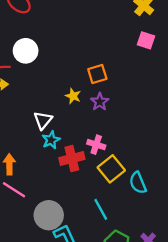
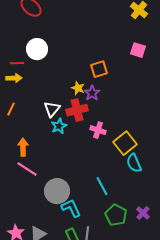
pink square: (146, 40) -> (138, 50), moved
purple star: (100, 102) -> (92, 93), moved
red cross: (72, 158) -> (77, 110), moved
yellow square: (111, 169) -> (125, 143), moved

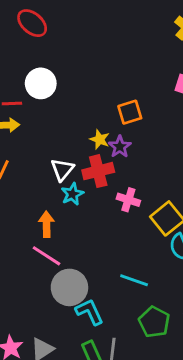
orange arrow: (23, 147) -> (46, 224), moved
pink line: (27, 169) -> (46, 256), moved
cyan line: (102, 186) -> (134, 280), turned -42

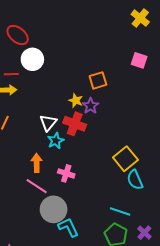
red ellipse: (32, 23) -> (18, 35), moved
red cross: (98, 171) -> (75, 124), turned 35
pink cross: (128, 200) -> (66, 173), moved
cyan line: (134, 280) -> (120, 211), moved

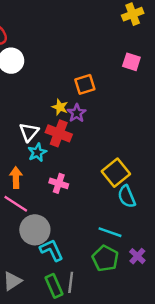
yellow cross: (140, 18) -> (133, 14), turned 30
pink cross: (66, 173) -> (59, 183), moved

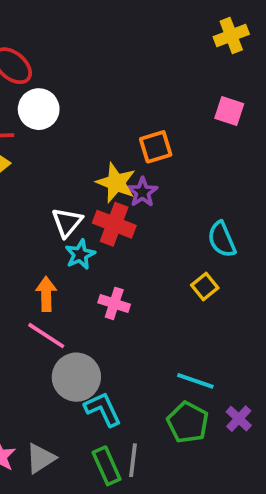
yellow star: (60, 107) -> (116, 183), size x1.5
yellow square: (116, 173) -> (205, 287), size x0.6
cyan semicircle: (127, 196) -> (222, 239), moved

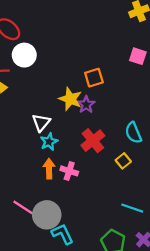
red cross: (114, 224) -> (93, 141), moved, turned 30
orange arrow: (46, 294) -> (49, 169), moved
pink line: (46, 336) -> (24, 208), moved
cyan line: (195, 381) -> (132, 208), moved

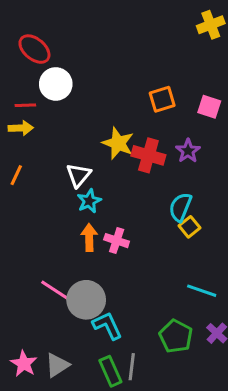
pink square: (138, 56) -> (209, 107), moved
orange square: (94, 78) -> (162, 99), moved
purple star: (86, 105) -> (188, 151), moved
cyan semicircle: (133, 133) -> (180, 207), moved, turned 45
red cross: (93, 141) -> (148, 155), moved, turned -35

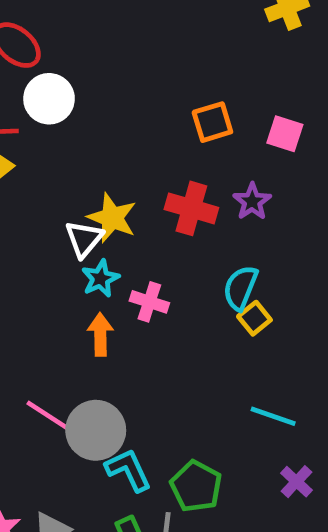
yellow star: (118, 143) -> (112, 218), moved
pink cross: (117, 241) -> (149, 302), moved
green pentagon: (176, 336) -> (196, 486), moved

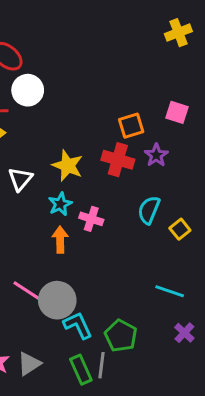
orange square: (212, 122) -> (131, 126), moved
white triangle: (84, 239) -> (20, 179), moved
yellow square: (254, 318) -> (180, 229), moved

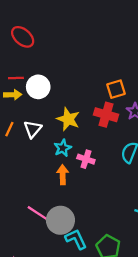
white circle: (28, 90) -> (38, 87), moved

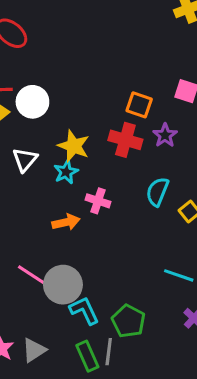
orange square: (116, 89) -> (139, 105), turned 36
cyan star: (63, 148) -> (66, 172), moved
orange arrow: (63, 175) -> (66, 222), turned 78

